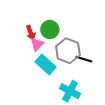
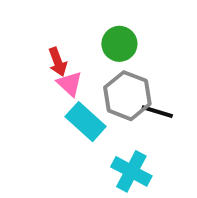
green circle: (50, 29) -> (119, 44), moved
pink triangle: (37, 44) -> (70, 84), turned -32

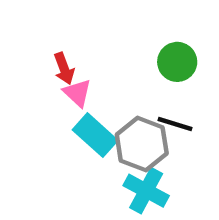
green circle: (119, 44) -> (177, 62), moved
gray hexagon: (127, 96) -> (142, 144), moved

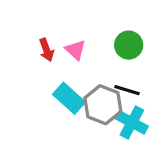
pink triangle: (77, 93) -> (75, 50), moved
cyan cross: (146, 191) -> (132, 122), moved

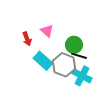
green circle: (129, 45) -> (74, 45), moved
red arrow: (46, 50) -> (27, 39), moved

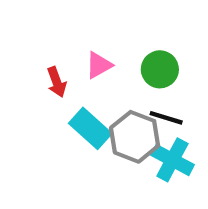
pink triangle: (47, 31) -> (99, 65), turned 48
green circle: (74, 45) -> (160, 69), moved

